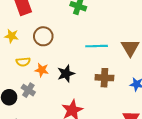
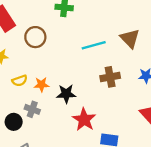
brown circle: (43, 36) -> (35, 37), moved
black star: (66, 74) -> (66, 94), moved, turned 30

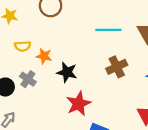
brown cross: (110, 77) -> (117, 67), turned -30

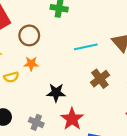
orange star: (44, 56) -> (31, 64), moved
gray cross: (28, 79) -> (36, 122), moved

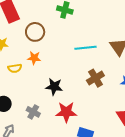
red star: (72, 119) -> (66, 112), turned 30

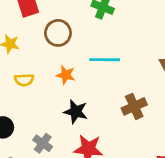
cyan line: (86, 48) -> (105, 60), moved
orange star: (34, 58) -> (66, 75), moved

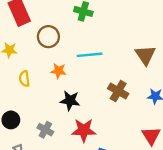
yellow semicircle: (24, 80) -> (24, 79), turned 91
brown cross: (134, 106) -> (118, 91), turned -30

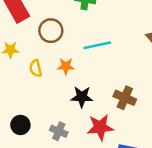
yellow semicircle: (24, 79) -> (36, 68), moved
brown cross: (118, 91) -> (125, 98), moved

